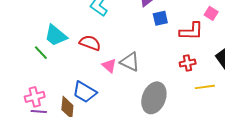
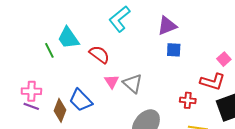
red L-shape: (191, 31) -> (213, 82), moved

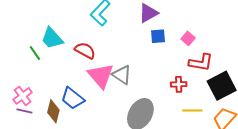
pink square: (224, 59) -> (188, 38), moved
pink triangle: (112, 81) -> (101, 76), size x1.8
pink cross: (31, 91) -> (23, 96), turned -30

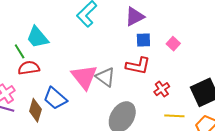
red semicircle: (85, 51) -> (29, 68), moved, turned -40
red L-shape: (201, 63) -> (138, 66), moved
red cross: (179, 84) -> (162, 89), turned -35

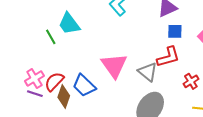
red L-shape: (138, 66) -> (168, 57), turned -30
red semicircle: (29, 68) -> (54, 82), moved, turned -40
gray triangle: (105, 77) -> (148, 72), moved

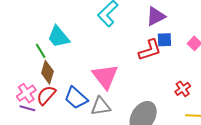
red L-shape: (168, 57) -> (150, 50), moved
gray triangle: (148, 72) -> (101, 106), moved, turned -45
brown diamond: (64, 97) -> (47, 72), moved

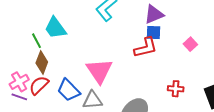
blue square: (164, 40) -> (154, 32), moved
red cross: (183, 89) -> (176, 89), turned 35

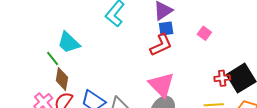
pink triangle: (99, 71) -> (161, 85), moved
red cross: (176, 89) -> (222, 78), moved

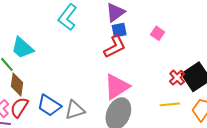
red cross: (222, 78) -> (177, 78), turned -35
pink triangle: (161, 85) -> (117, 87), turned 44

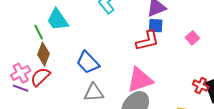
red cross: (177, 78) -> (201, 86), turned -35
blue trapezoid: (49, 105) -> (88, 62), moved

